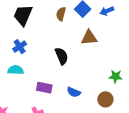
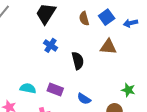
brown semicircle: (61, 14) -> (84, 19), turned -40
blue cross: (20, 47) -> (51, 45), moved, turned -32
cyan semicircle: (16, 70) -> (28, 88), moved

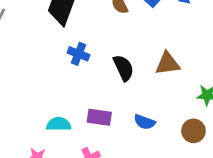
brown triangle: (108, 47) -> (168, 63), moved

